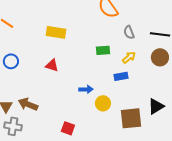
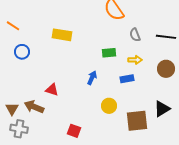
yellow arrow: (129, 57) -> (135, 60), turned 40
brown circle: (160, 57) -> (166, 69), moved
blue circle: (11, 61) -> (22, 52), moved
red triangle: (52, 65) -> (52, 90), moved
blue arrow: (86, 89) -> (92, 78), moved, turned -64

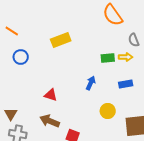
yellow rectangle: (62, 35) -> (61, 40), turned -30
yellow arrow: (135, 60) -> (126, 57), moved
brown arrow: (34, 107) -> (50, 121), moved

